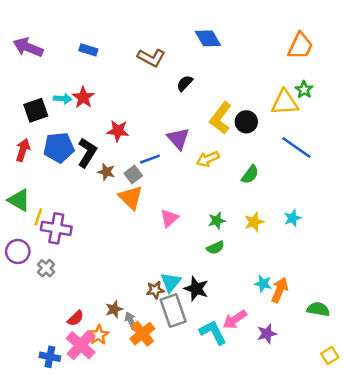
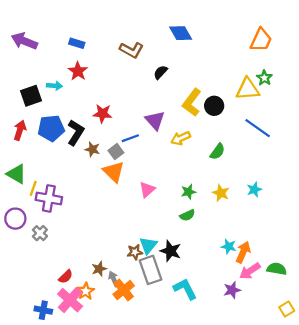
red star: (83, 97) -> (78, 71), moved
yellow star: (254, 222) -> (221, 193), turned -30
pink arrow: (235, 320) -> (250, 271), moved

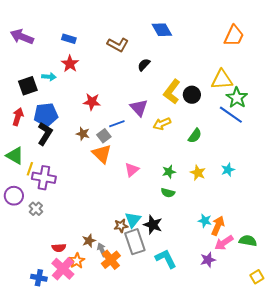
green star: (264, 78) -> (237, 98), moved, size x1.5
black L-shape: (76, 133) -> (45, 134), moved
green semicircle: (187, 215) -> (168, 193), turned 40
red semicircle: (66, 277) -> (59, 248), turned 40

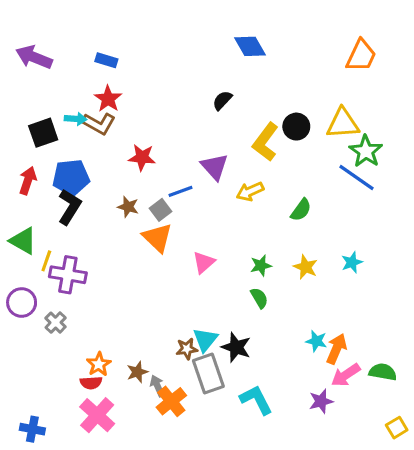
brown L-shape: (118, 45) -> (99, 123), moved
black circle: (192, 95) -> (296, 127), moved
green semicircle: (168, 193) -> (259, 298), turned -136
orange star: (77, 261) -> (99, 364), moved
blue cross: (39, 278) -> (32, 429), moved

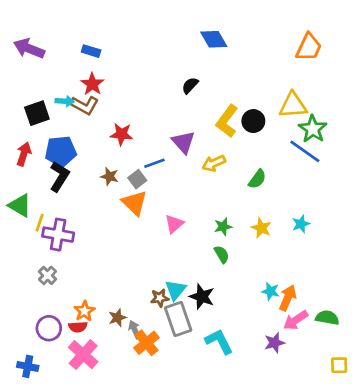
black circle: (296, 127) -> (253, 121), moved
purple circle: (22, 303) -> (49, 328), moved
yellow square: (397, 428) -> (339, 365), turned 30

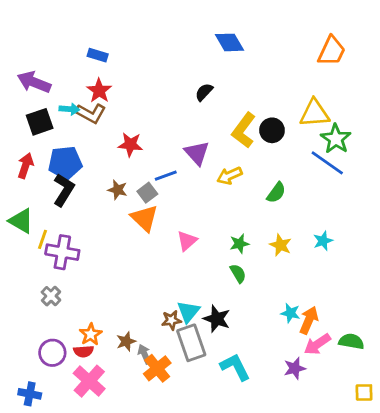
purple arrow: (29, 48) -> (34, 82), moved

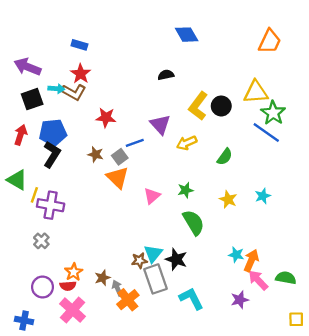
black semicircle: (204, 92) -> (166, 75), turned 35
green star: (239, 244) -> (185, 190), moved
green semicircle: (238, 273) -> (194, 222), size x1.6
pink arrow: (317, 344) -> (258, 280), turned 80

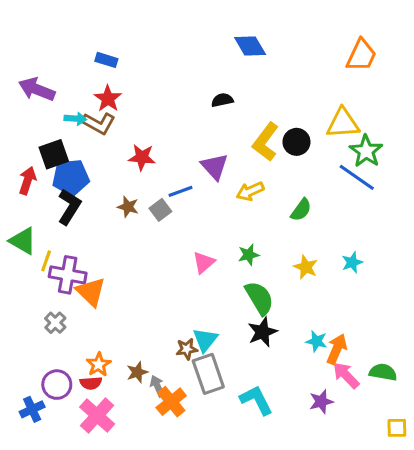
black square: (32, 99) -> (54, 154), moved
orange triangle: (117, 177) -> (91, 292), moved
black star: (176, 259) -> (262, 332), moved, turned 30
blue cross: (24, 320) -> (32, 409), moved, turned -36

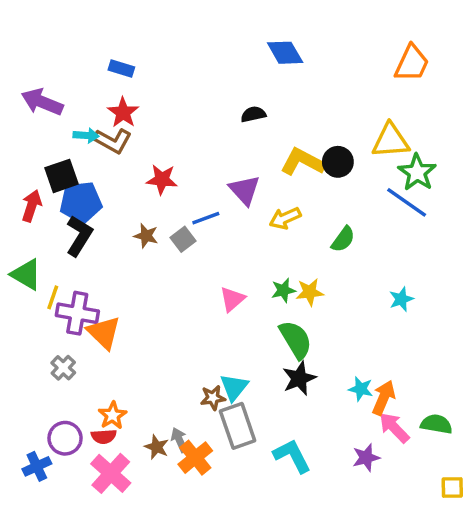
yellow L-shape: (266, 142) -> (303, 162), turned 81
yellow star: (306, 267) -> (310, 292), moved, turned -30
brown star: (137, 372) -> (157, 447), moved, turned -30

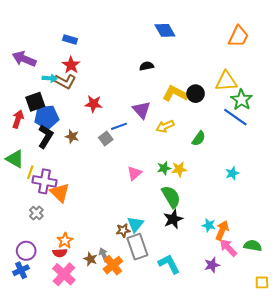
brown star: (146, 236) -> (72, 136), moved
purple circle: (65, 438) -> (26, 251), moved

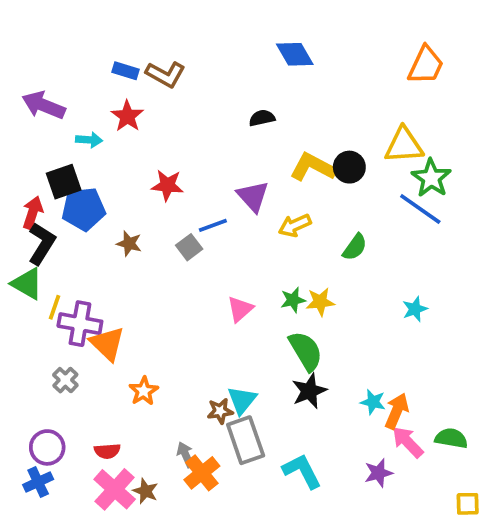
brown L-shape: (65, 81) -> (165, 74), moved
black L-shape: (46, 136) -> (42, 244), moved
orange star: (65, 241) -> (144, 391), moved
brown star: (90, 259) -> (145, 491), moved

